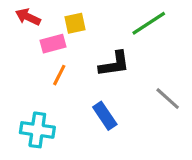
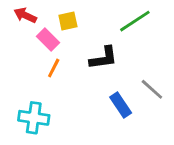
pink rectangle: (53, 44) -> (48, 40), turned 60
blue rectangle: (105, 116) -> (121, 105), moved

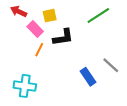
black L-shape: (104, 58) -> (63, 37), moved

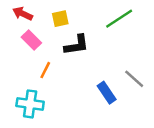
pink rectangle: (35, 29) -> (31, 40), moved
orange line: (39, 50) -> (45, 70), moved

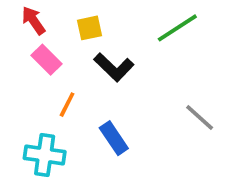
red arrow: (23, 14) -> (33, 20), turned 30
black L-shape: (77, 45) -> (114, 67), turned 52
blue rectangle: (107, 93) -> (114, 138), moved

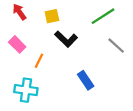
pink rectangle: (47, 60) -> (17, 44), moved
gray line: (200, 118) -> (116, 46), moved
blue rectangle: (114, 138) -> (86, 80), moved

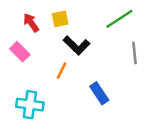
red arrow: (19, 12) -> (31, 23), moved
gray line: (116, 46) -> (134, 53), turned 42
orange line: (39, 61) -> (61, 71), moved

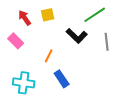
black L-shape: (77, 45) -> (77, 36), moved
blue rectangle: (99, 93) -> (62, 79), moved

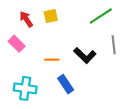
black L-shape: (77, 36) -> (85, 55), moved
orange line: (49, 56) -> (52, 60), turned 64

